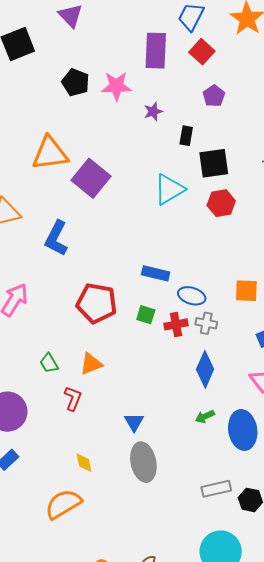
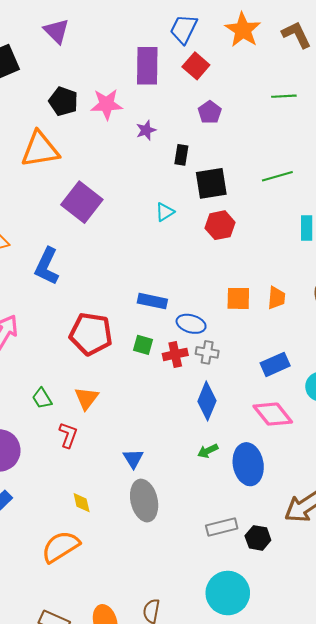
orange triangle: (50, 153) -> (40, 149), moved
cyan triangle: (169, 189) -> (165, 212), size x0.6
orange square: (246, 291) -> (238, 298), moved
orange triangle: (91, 364) -> (87, 398), turned -30

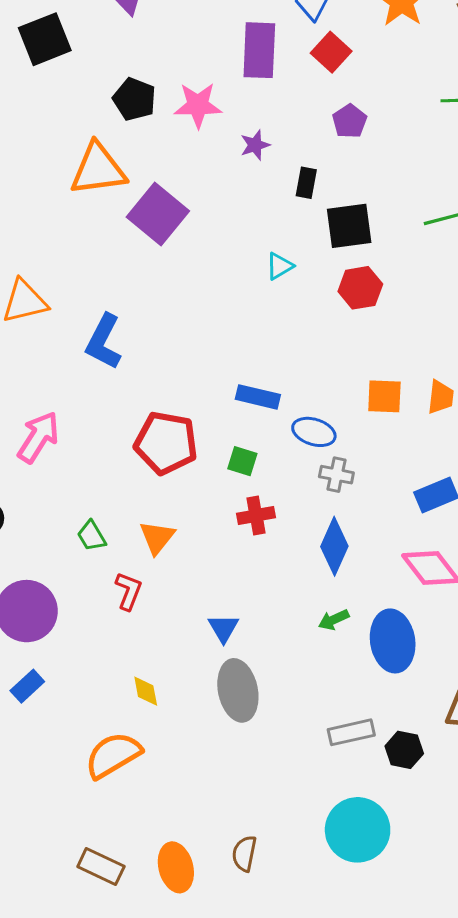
purple square: (82, 202) -> (158, 214), moved
red cross: (175, 354) -> (256, 516), moved

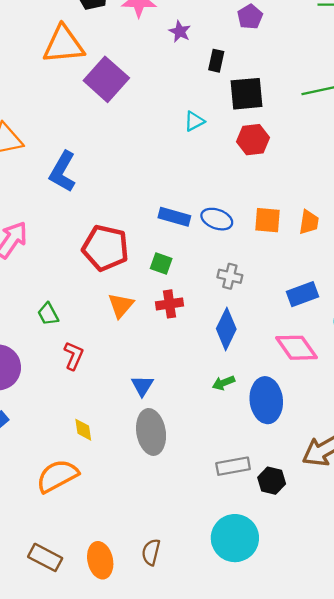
purple star: (255, 145) -> (180, 31), turned -30
blue ellipse: (314, 432) -> (217, 219), moved
orange triangle: (157, 537) -> (121, 305), moved

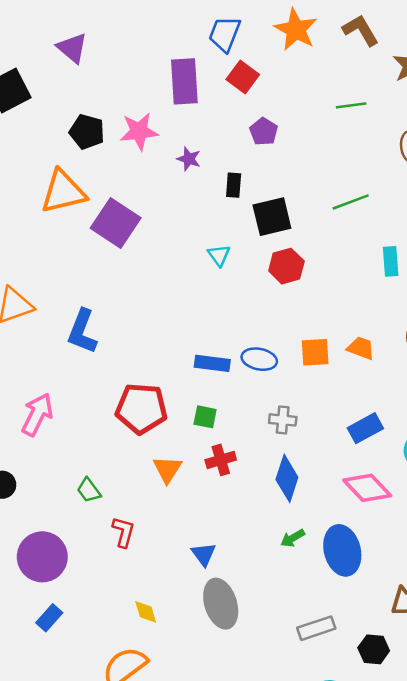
cyan triangle: (194, 121) -> (219, 255), turned -30
orange trapezoid: (309, 222) -> (361, 348), turned -70
black hexagon: (272, 481) -> (374, 649), moved

